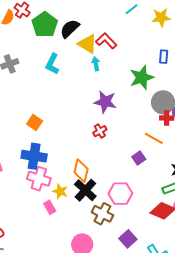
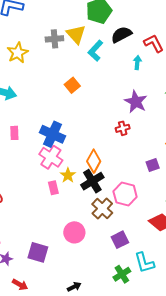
black semicircle: (70, 29) -> (121, 35), moved
yellow triangle: (87, 44) -> (76, 34), moved
orange square: (35, 123) -> (72, 85), moved

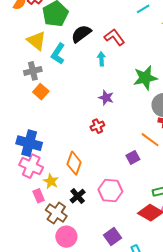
gray cross: (54, 39) -> (33, 71), moved
purple star: (136, 102) -> (106, 98), size x0.7
black cross: (92, 181) -> (78, 196), moved, size x0.7
brown cross: (102, 208) -> (56, 213), moved

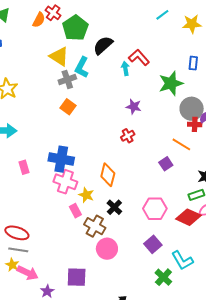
red L-shape: (114, 37) -> (139, 57), moved
gray cross: (33, 71) -> (67, 80), moved
pink hexagon: (110, 191) -> (155, 209), moved

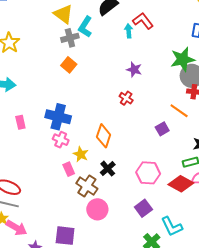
green star: (171, 83) -> (183, 59), moved
red cross: (128, 136) -> (126, 98), turned -32
pink cross: (65, 182) -> (61, 140), size x0.7

